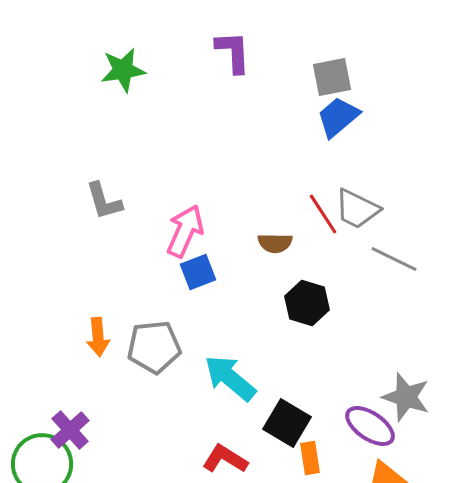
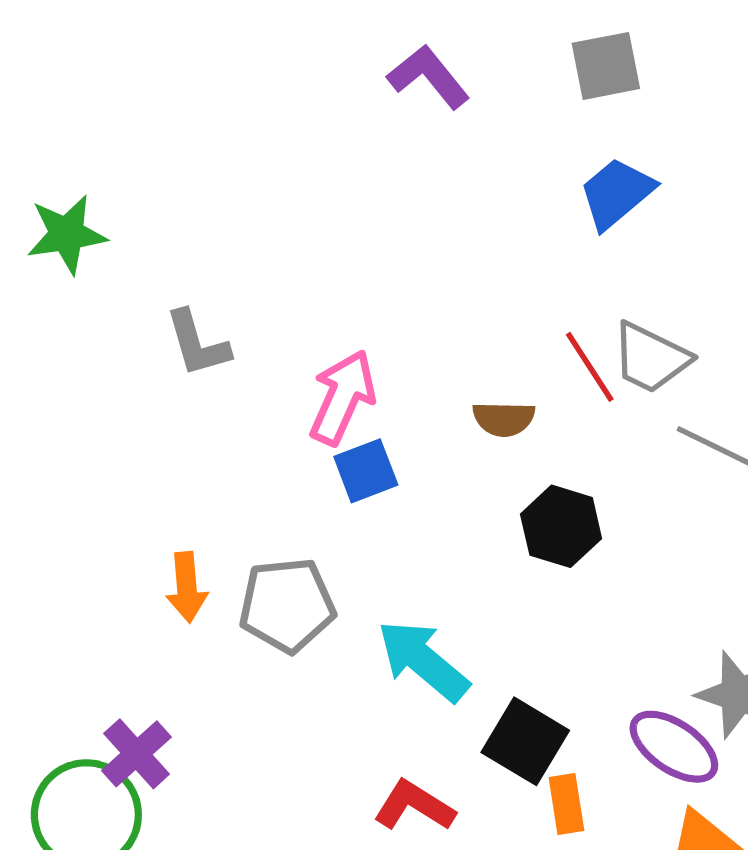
purple L-shape: (233, 52) -> (429, 77), turned -36
green star: (123, 70) -> (67, 234), moved
gray square: (332, 77) -> (606, 66), moved

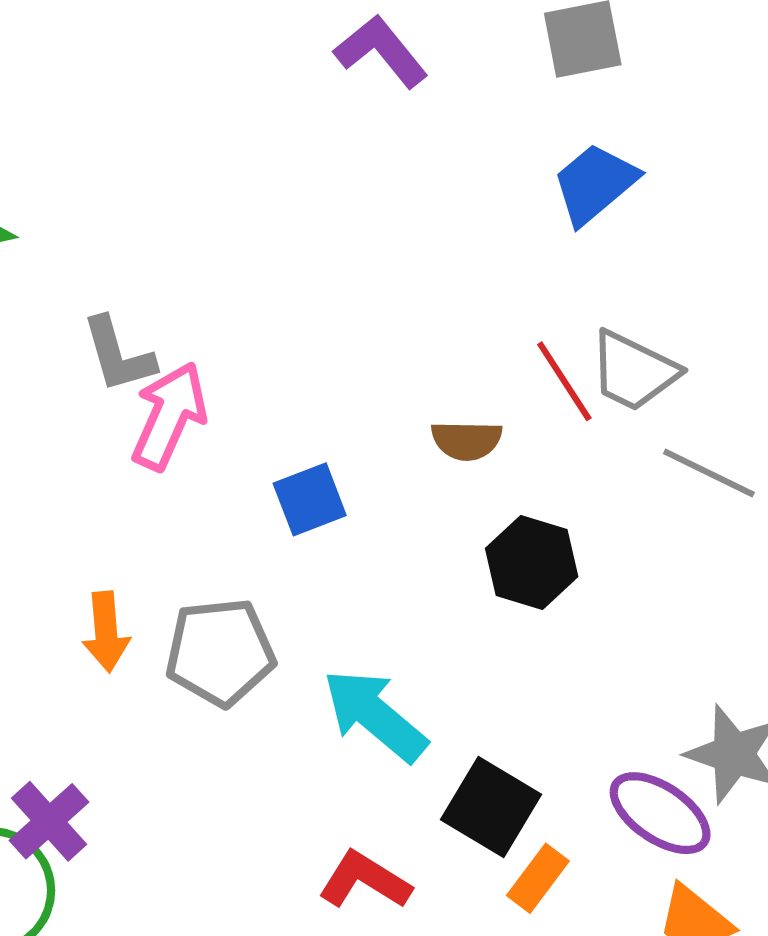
pink arrow: (343, 397) -> (169, 416), moved
orange rectangle: (566, 804) -> (538, 878), turned 46

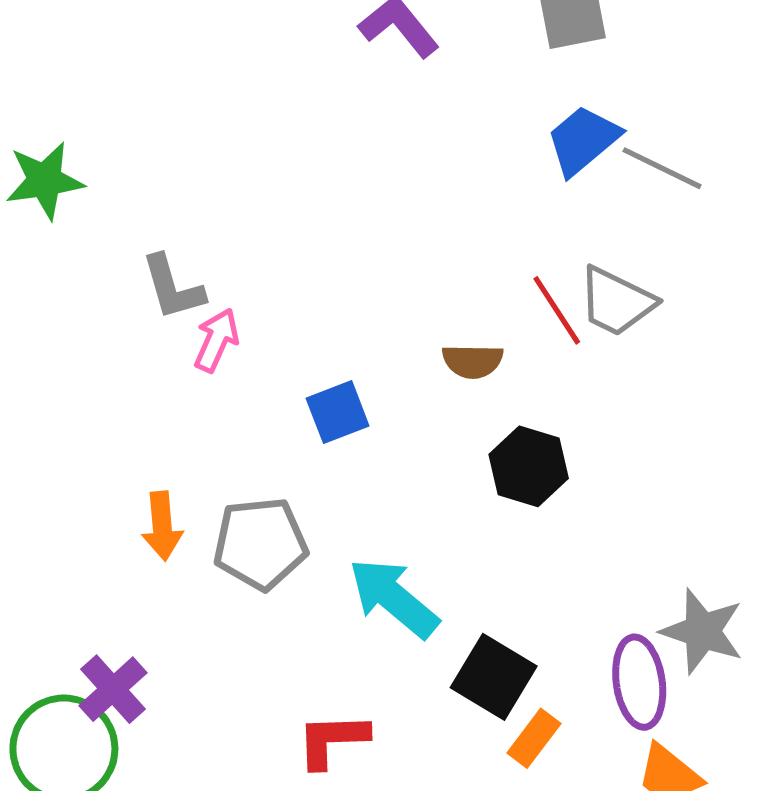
pink arrow: (169, 416) -> (216, 340), size x0.7
gray line: (709, 473) -> (662, 168), moved
purple ellipse: (660, 813) -> (639, 682), turned 48
red L-shape: (365, 880) -> (332, 740), moved, turned -34

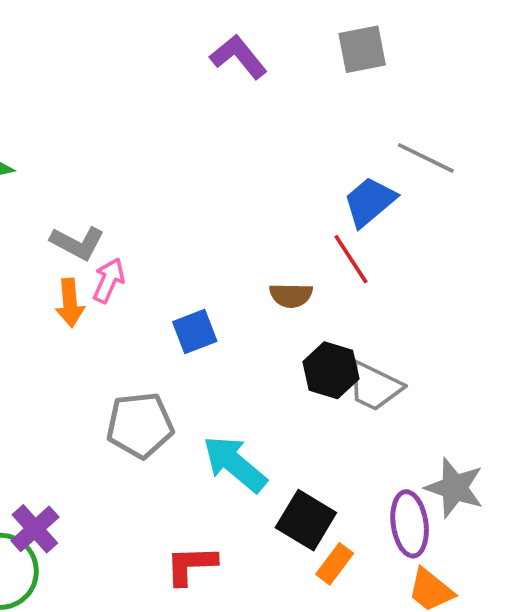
blue trapezoid: (583, 140) -> (370, 202), moved
gray L-shape: (173, 287) -> (77, 243), turned -46
gray trapezoid: (616, 302) -> (375, 386), moved
orange arrow: (162, 526) -> (70, 303), moved

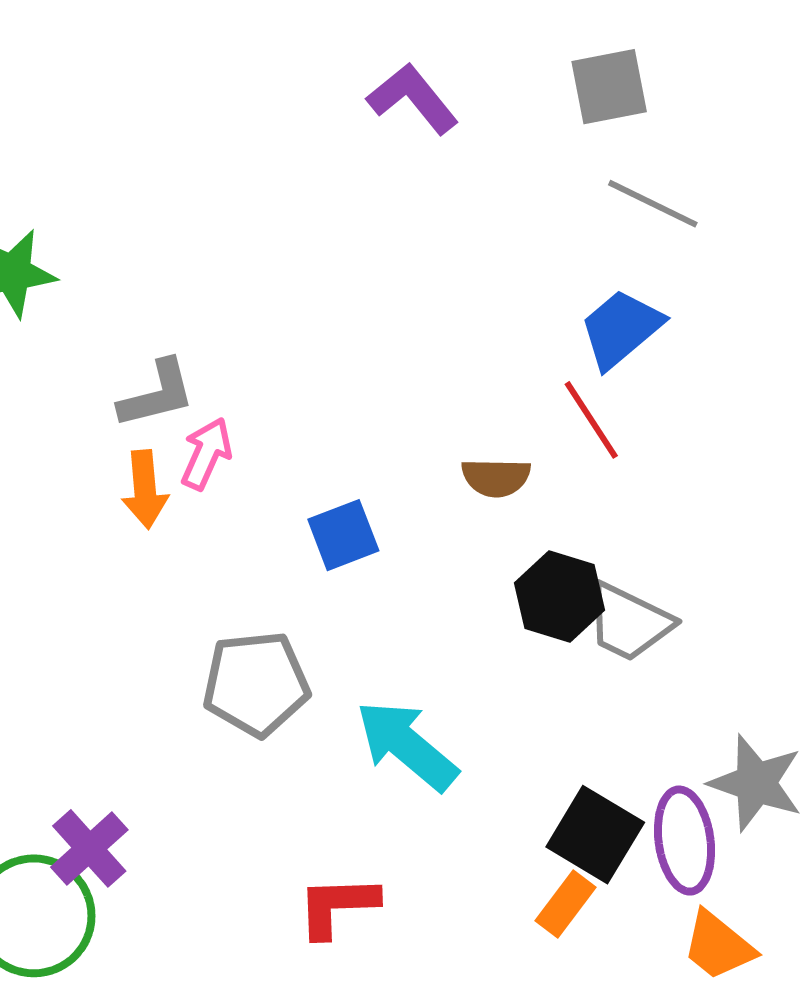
gray line: (426, 158) -> (653, 204), moved
gray L-shape: (77, 243) -> (157, 394), turned -42
black square: (306, 520) -> (595, 835), moved

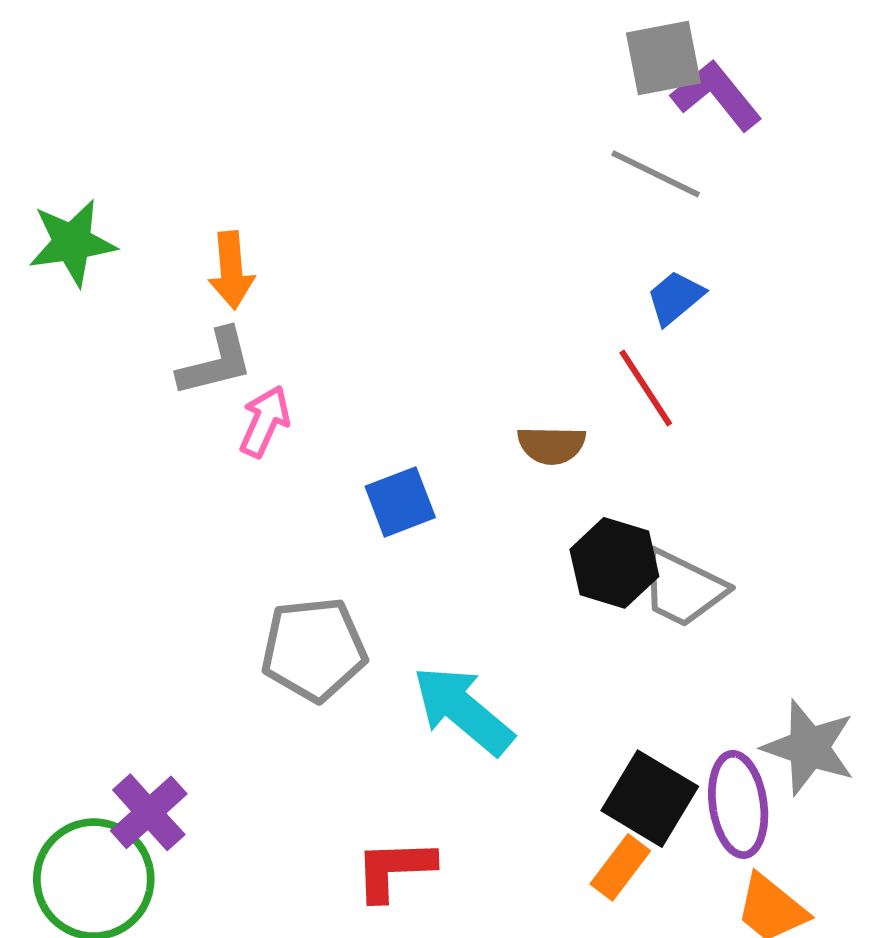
purple L-shape: (413, 99) -> (716, 95), moved
gray line: (653, 204) -> (656, 174), moved
blue trapezoid: (621, 329) -> (675, 298), size x0.7
orange arrow: (145, 489) -> (231, 270), moved

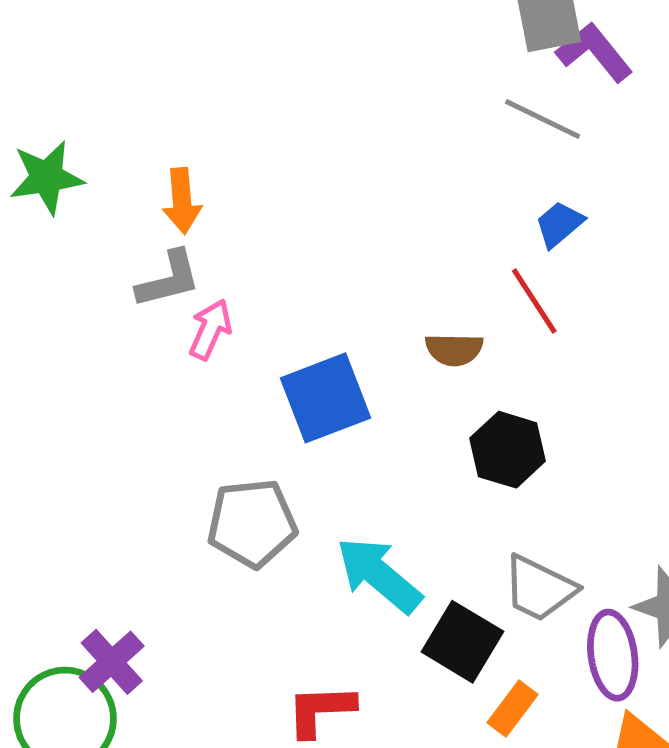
blue square: (400, 502) -> (325, 398), size x1.5
gray trapezoid: (683, 588) -> (539, 588), moved
black square: (650, 799) -> (462, 642), moved

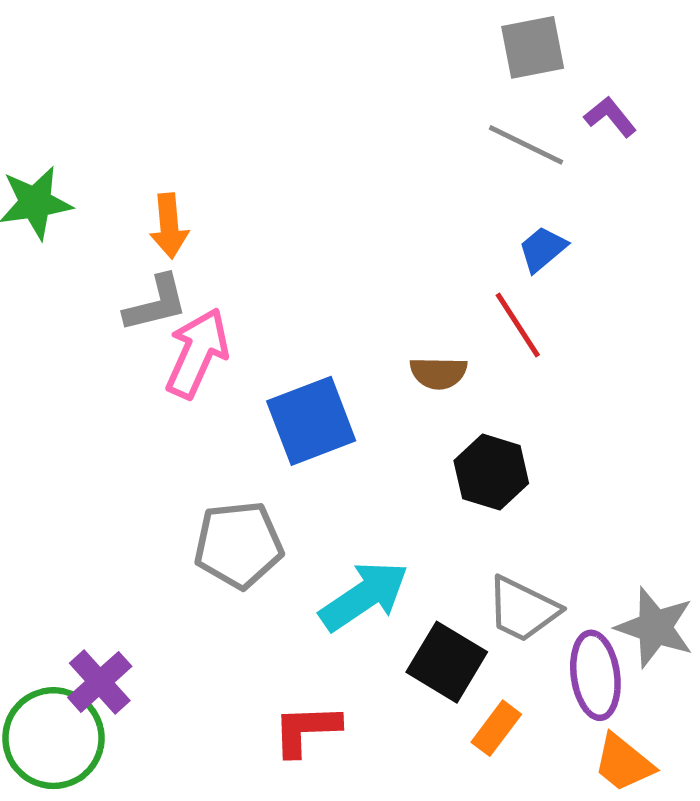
purple L-shape: (594, 52) -> (610, 117), moved, size x0.7
pink arrow: (210, 329) -> (197, 353), size x1.5
cyan arrow: (379, 575) -> (364, 596), turned 106

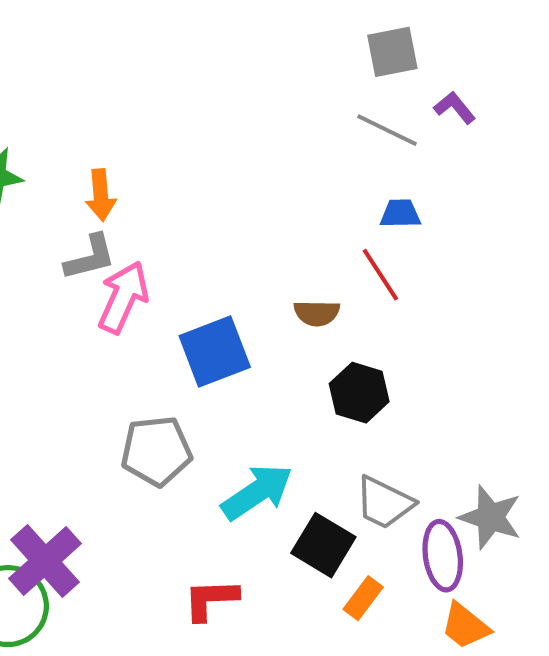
blue trapezoid: (543, 249) -> (400, 214), turned 39
purple cross: (100, 682) -> (45, 561), size x1.4

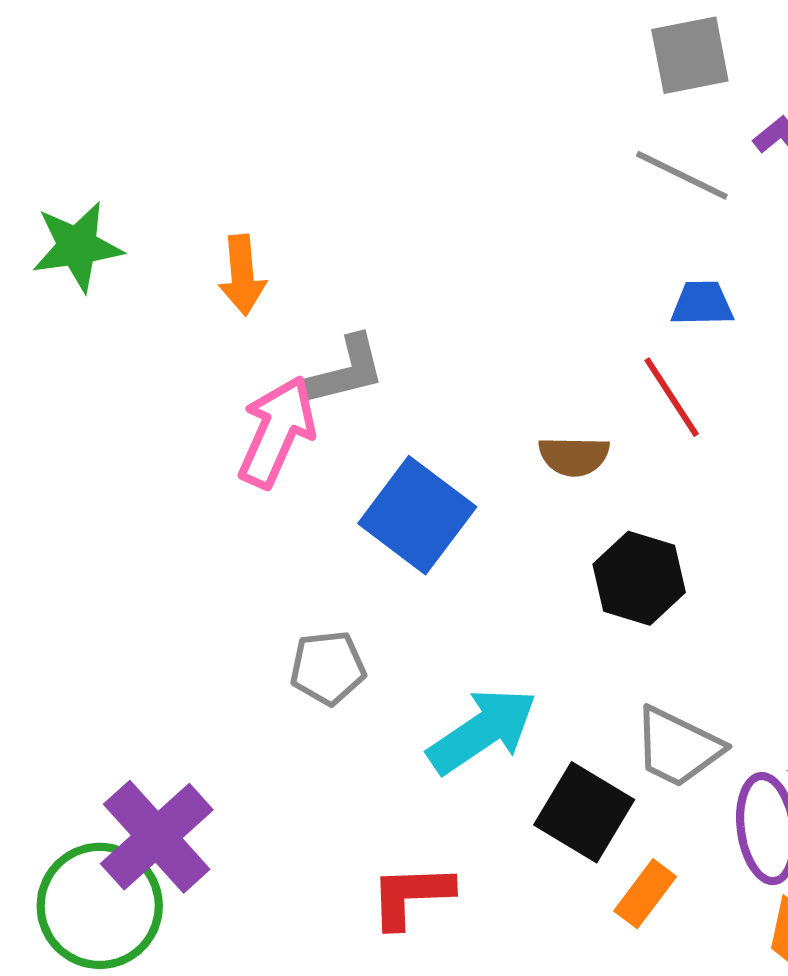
gray L-shape: (90, 257) -> (346, 371), moved
blue square: (215, 352) -> (417, 515), turned -32
gray pentagon: (156, 451) -> (328, 668), size x0.7

